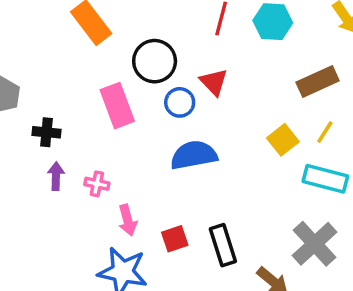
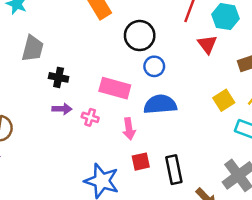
red triangle: (214, 82) -> (207, 44), moved
pink rectangle: (117, 106) -> (115, 88), moved, turned -60
purple arrow: (56, 176) -> (62, 109), turned 84
pink arrow: (128, 220) -> (129, 129), moved

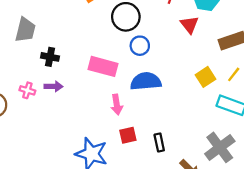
pink cross: (90, 117) -> (27, 90), moved
black rectangle: (174, 170) -> (159, 143), size x0.7

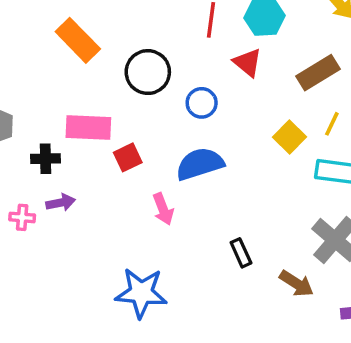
blue circle: (140, 46) -> (202, 103), moved
pink rectangle: (103, 66) -> (88, 128), moved
red square: (128, 135) -> (128, 157), moved

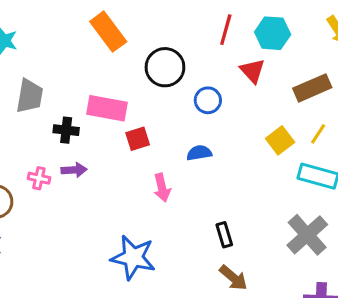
blue semicircle: (200, 164) -> (199, 153), size x0.6
brown arrow: (297, 284) -> (233, 278), moved

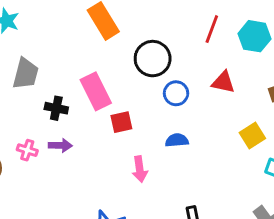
red triangle: (252, 71) -> (223, 82), moved, turned -40
blue circle: (208, 100) -> (176, 93), moved
pink rectangle: (107, 108) -> (96, 91), turned 48

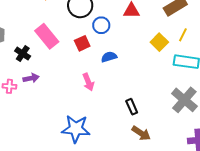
black cross: (56, 108) -> (23, 54), turned 35
red square: (121, 122) -> (82, 43), moved

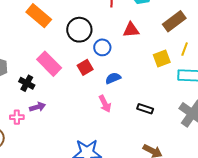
yellow square: (159, 42) -> (162, 59), turned 30
pink arrow: (88, 82) -> (105, 104), moved
black rectangle: (132, 107) -> (145, 109), moved, turned -42

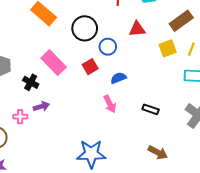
yellow square: (162, 59) -> (168, 48), moved

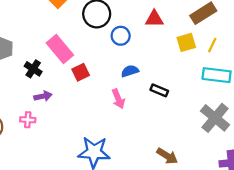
red square: (90, 67) -> (81, 72), moved
black rectangle: (151, 109) -> (159, 90), moved
pink cross: (20, 117) -> (28, 120), moved

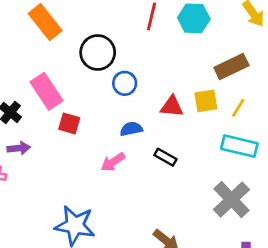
red triangle: (154, 19) -> (172, 107), moved
red square: (81, 72) -> (69, 123), turned 36
pink arrow: (118, 99) -> (113, 162), turned 72

